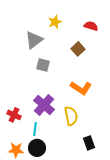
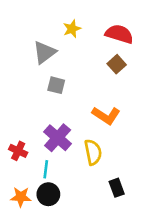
red semicircle: (91, 26) -> (119, 34), size x1.5
brown square: (78, 49) -> (117, 64), moved

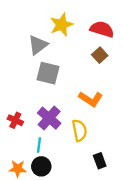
yellow star: (72, 29) -> (62, 25), size x1.5
gray square: (56, 85) -> (48, 73), size x1.5
red cross: (18, 151) -> (15, 120), moved

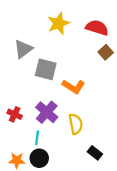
gray triangle: (38, 45) -> (23, 49), moved
brown square: (100, 55) -> (106, 52), moved
orange L-shape: (91, 99) -> (73, 87), moved
black rectangle: (100, 161) -> (95, 153), turned -32

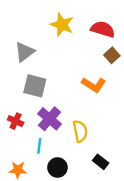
yellow star: (58, 23) -> (62, 25), turned -30
gray square: (46, 69) -> (35, 86), moved
orange L-shape: (73, 87) -> (94, 85), moved
black circle: (39, 158) -> (57, 168), moved

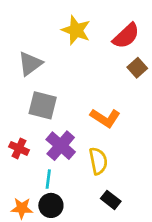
red semicircle: (103, 29) -> (126, 36), turned 120
orange L-shape: (94, 85) -> (105, 118), moved
black rectangle: (101, 162) -> (111, 200), moved
black circle: (57, 168) -> (51, 205), moved

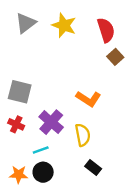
red semicircle: (126, 36) -> (106, 30), turned -65
gray triangle: (30, 64) -> (26, 23), moved
gray square: (43, 105) -> (20, 92), moved
cyan line: (48, 179) -> (41, 150), turned 63

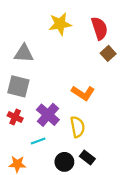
gray triangle: (26, 23) -> (24, 53), moved, turned 40
yellow star: (64, 25) -> (60, 24), turned -30
black circle: (43, 172) -> (64, 162), moved

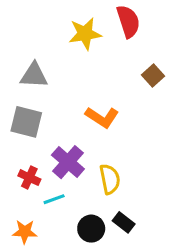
red semicircle: (99, 28) -> (128, 21), moved
orange L-shape: (83, 93) -> (102, 117), moved
red cross: (15, 117) -> (29, 178), moved

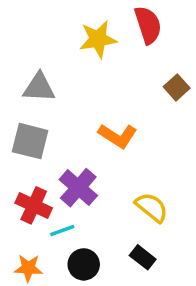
red cross: (29, 178) -> (34, 205), size x1.4
yellow semicircle: (110, 179) -> (152, 207), moved, turned -40
black circle: (91, 229) -> (84, 264), moved

